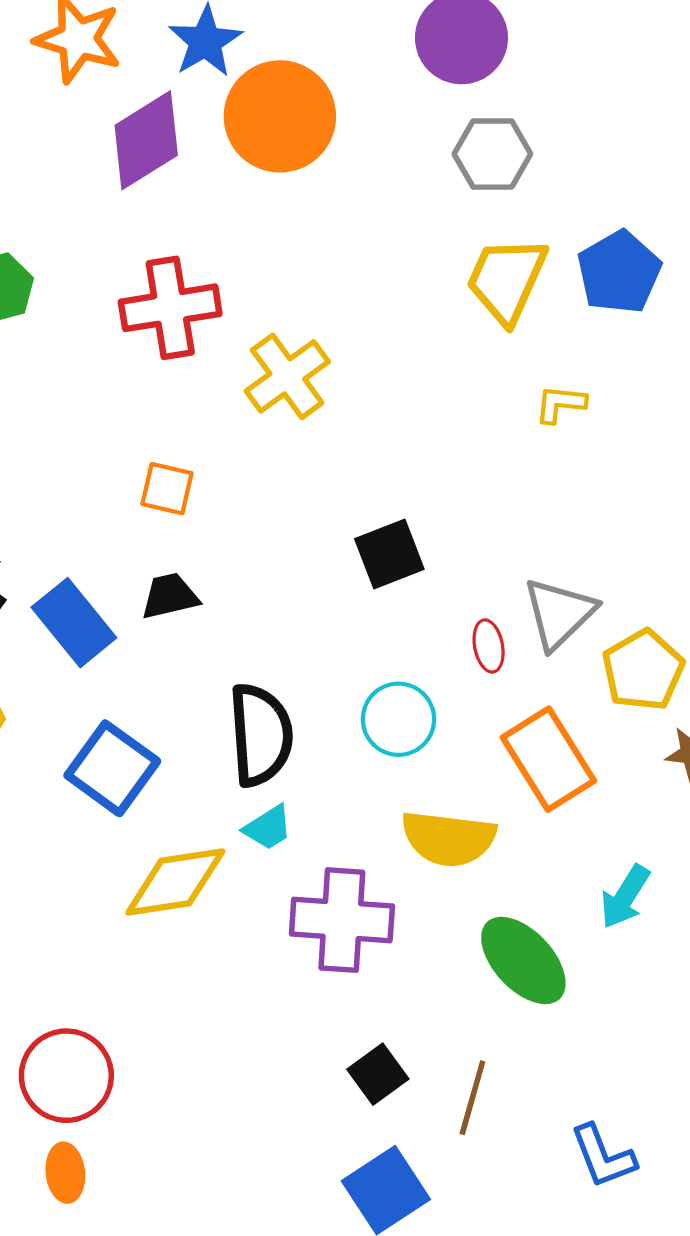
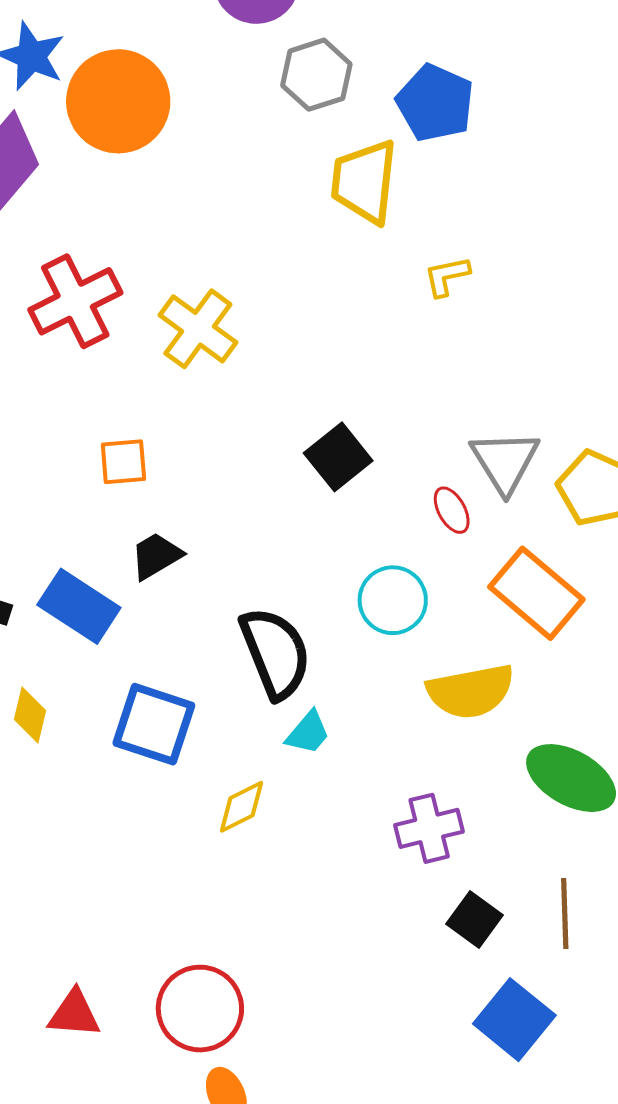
blue pentagon: (619, 272) -> (435, 103), moved
yellow diamond: (175, 882) -> (242, 807), size x0.6
purple cross: (342, 920) -> (429, 828), moved, size x0.7

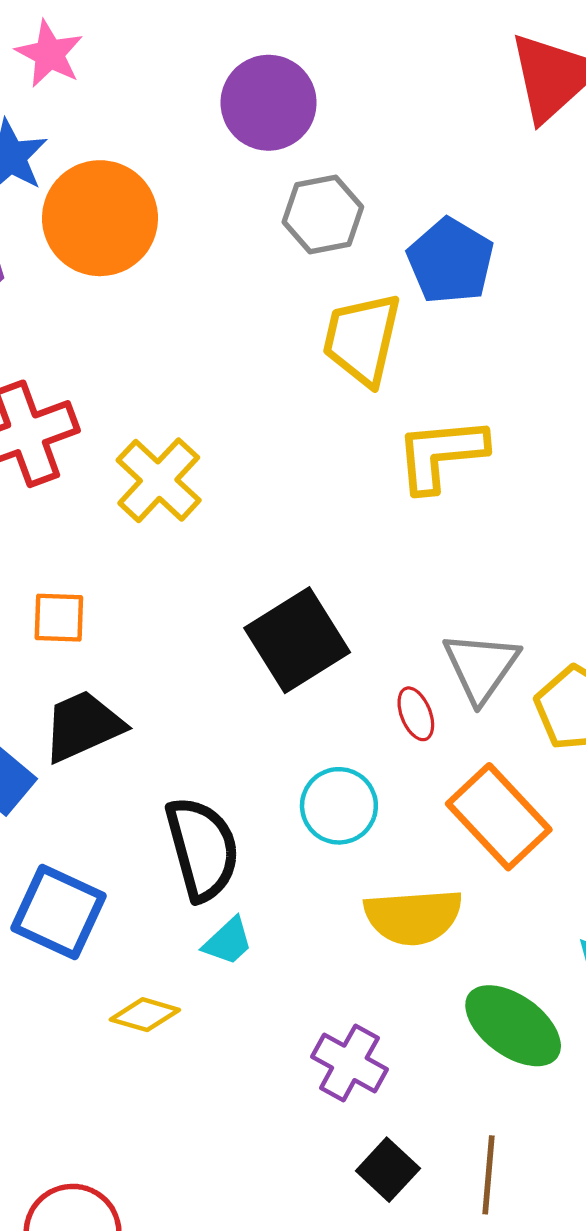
yellow L-shape: (447, 276) -> (441, 454), size x1.8
black square: (338, 457) -> (297, 640), size x1.4
black trapezoid: (156, 556) -> (83, 726), size x1.4
yellow diamond: (242, 807) -> (145, 1015), turned 36
purple cross: (429, 828) -> (349, 1063), turned 36

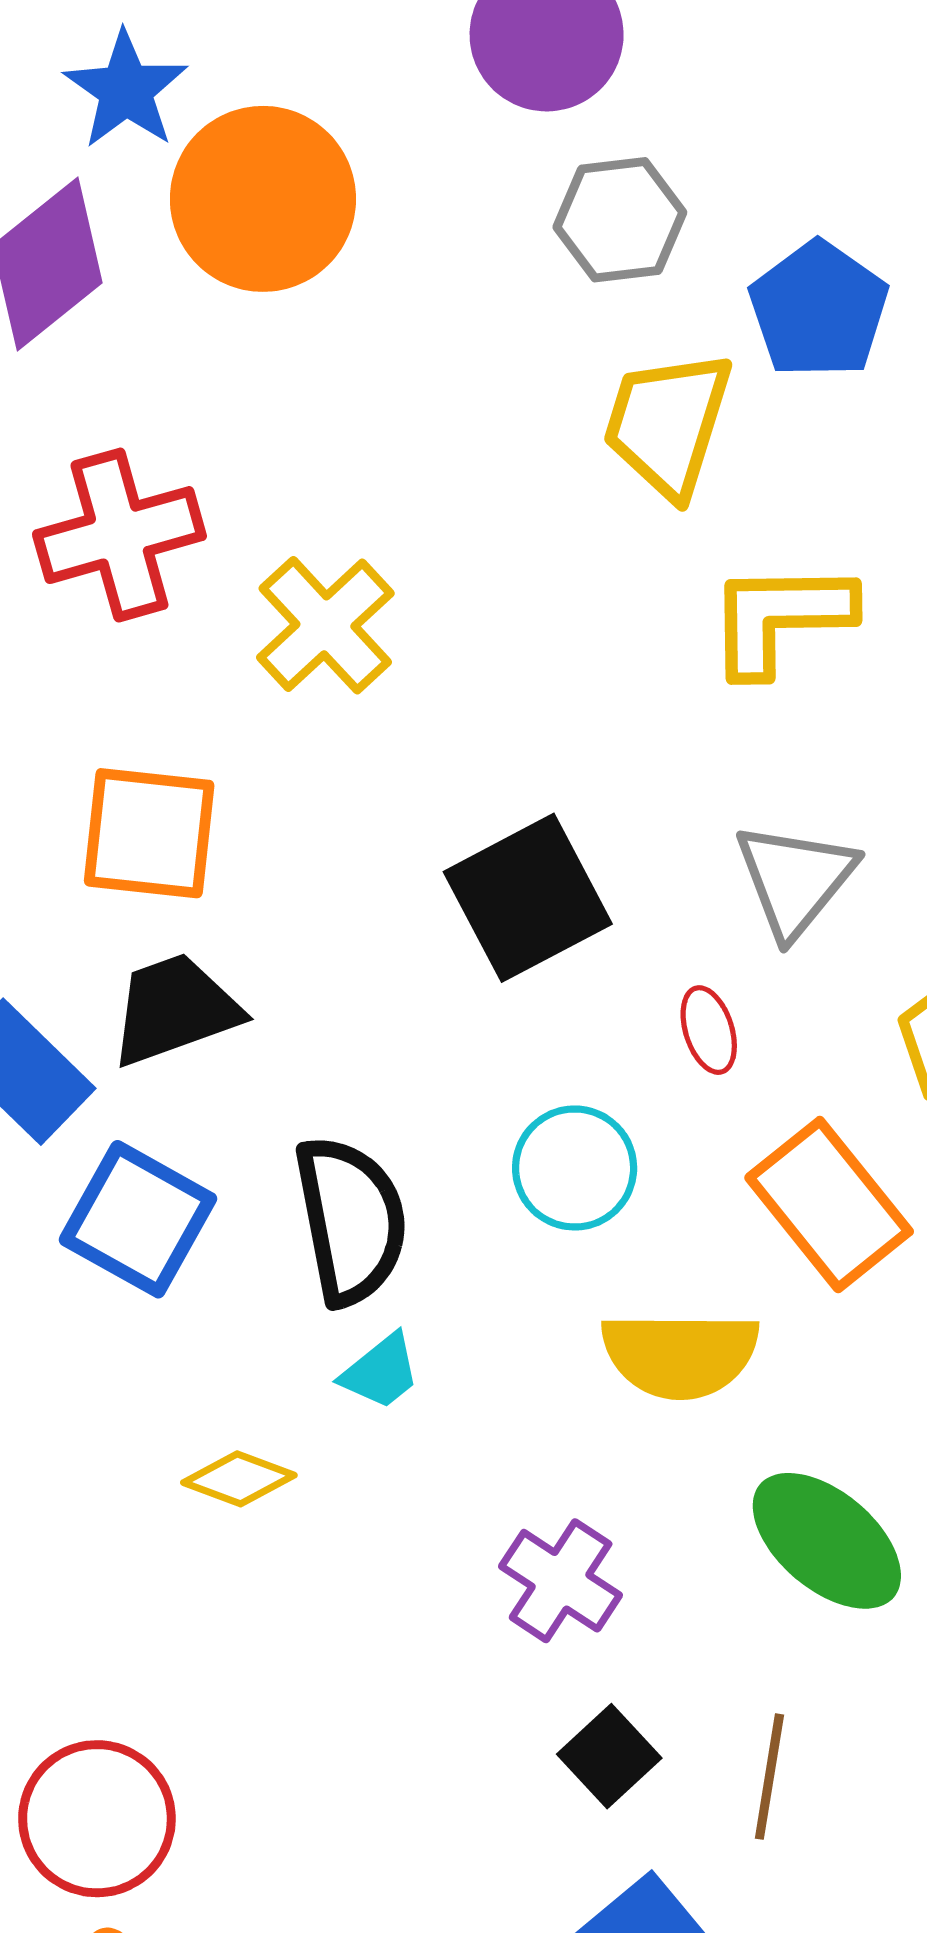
orange square: (59, 618) -> (149, 833), size x1.6
gray triangle: (481, 667) -> (795, 879), moved
blue square: (59, 912) -> (138, 1219), moved

